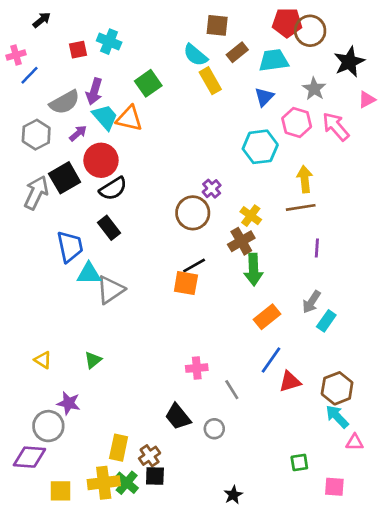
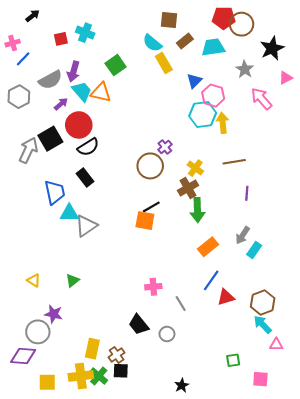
blue triangle: (264, 97) -> (194, 81), moved
pink hexagon: (297, 122) -> (213, 96), moved
gray hexagon: (36, 135) -> (19, 97), moved
yellow arrow: (305, 179) -> (223, 123), moved

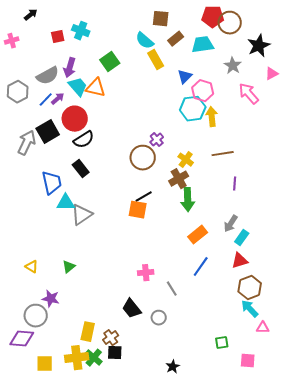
blue line: (23, 59) -> (46, 100), moved
red triangle: (226, 297) -> (240, 261), moved

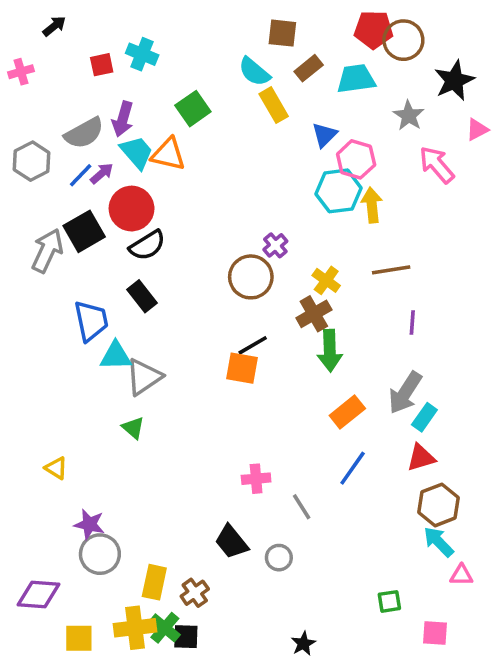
gray arrow: (231, 224) -> (405, 393), size x1.4
green triangle: (69, 267) -> (133, 428), moved, turned -40
gray circle: (36, 316) -> (100, 554), moved
black square: (115, 353) -> (186, 637), moved

